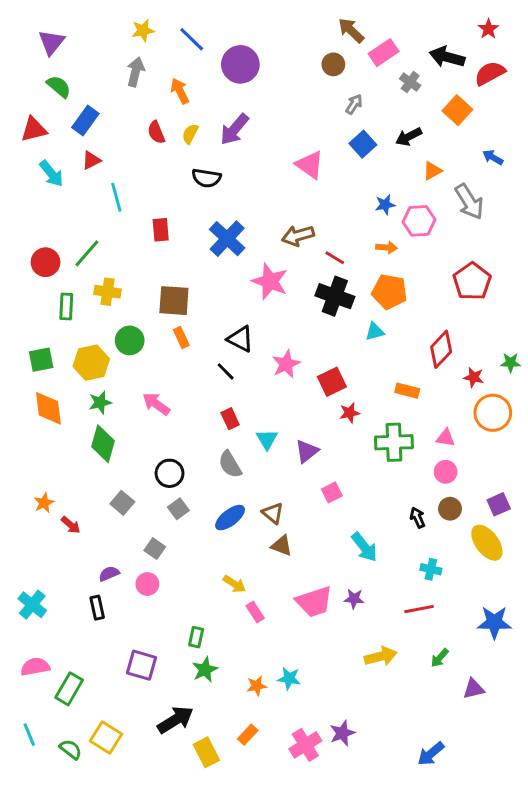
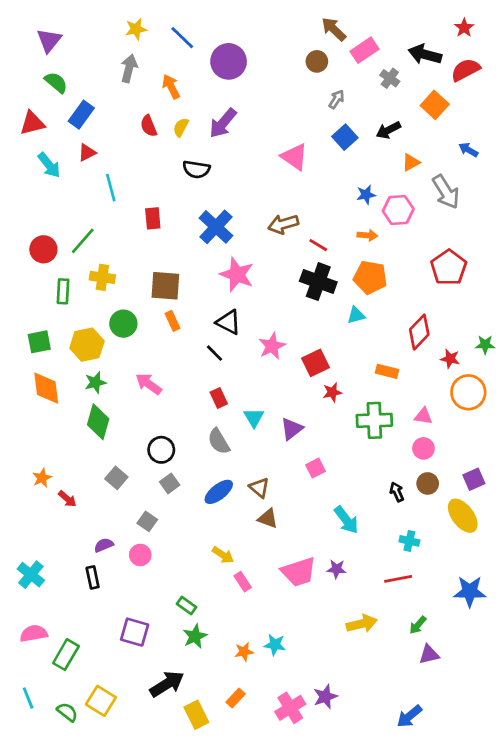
pink star: (270, 281) -> (237, 275), moved
green rectangle: (196, 637) -> (186, 605), turned -66
purple triangle: (474, 689) -> (429, 655), moved

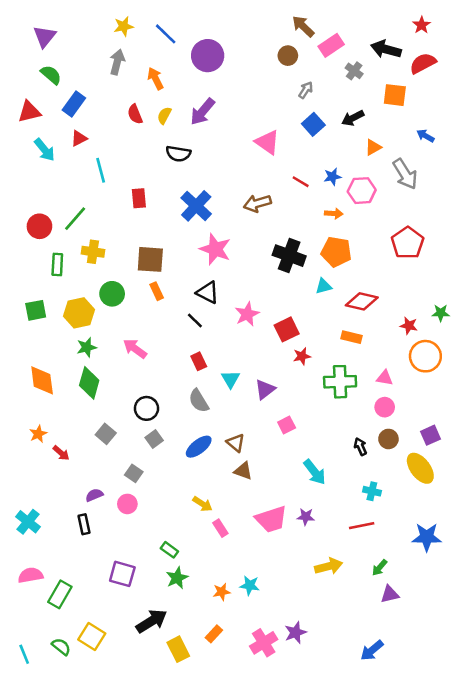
orange square: (435, 105) -> (395, 95), turned -35
red line: (318, 245) -> (301, 182), moved
red diamond: (419, 332) -> (362, 301), moved, turned 60
orange diamond: (46, 388) -> (42, 380), moved
cyan line: (28, 698) -> (24, 654), moved

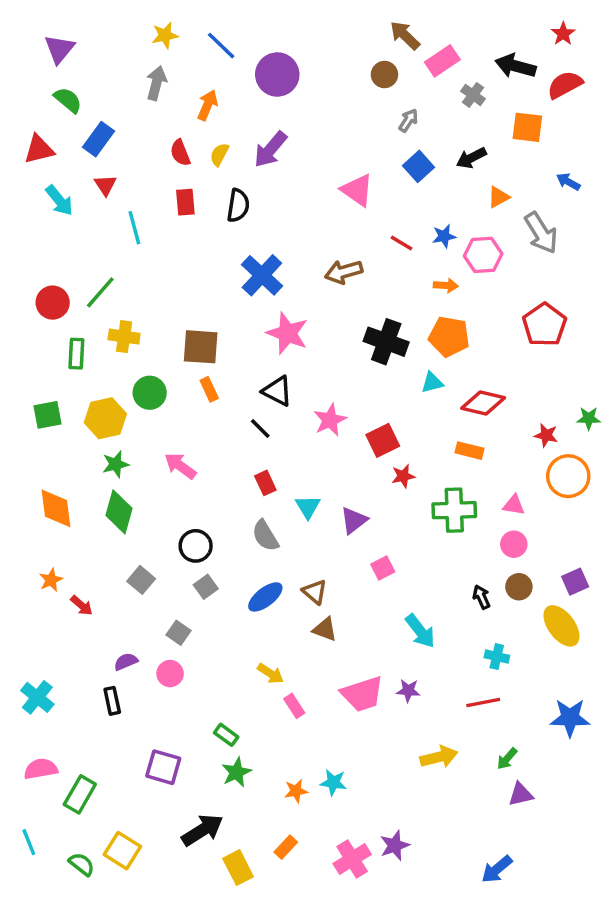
orange arrow: (155, 79) -> (207, 105), turned 50
red triangle: (79, 138) -> (105, 185), turned -36
black semicircle: (178, 154) -> (238, 206), turned -90
red rectangle: (139, 198) -> (185, 202), moved
cyan line: (24, 654) -> (29, 842), moved

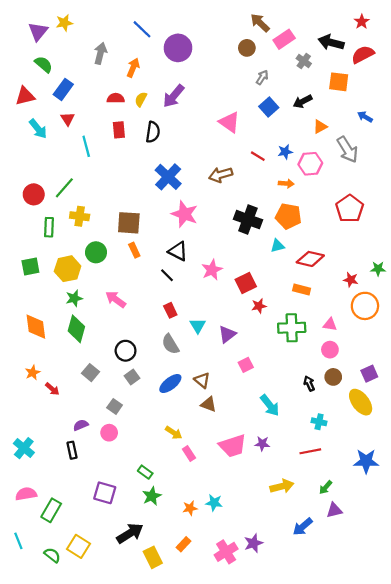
yellow star: (165, 35) -> (64, 23), moved
red semicircle: (180, 153) -> (116, 98), turned 112
blue arrow: (497, 869) -> (303, 527), moved

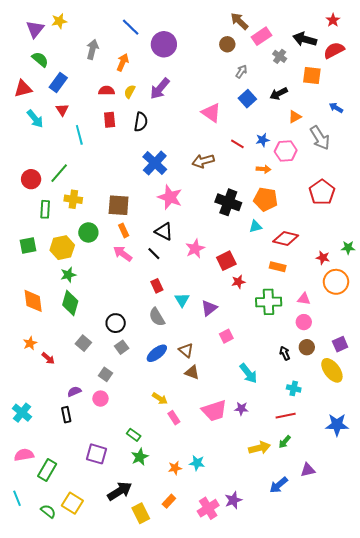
pink arrow: (116, 299) -> (123, 254), moved
green arrow: (326, 487) -> (285, 442), moved

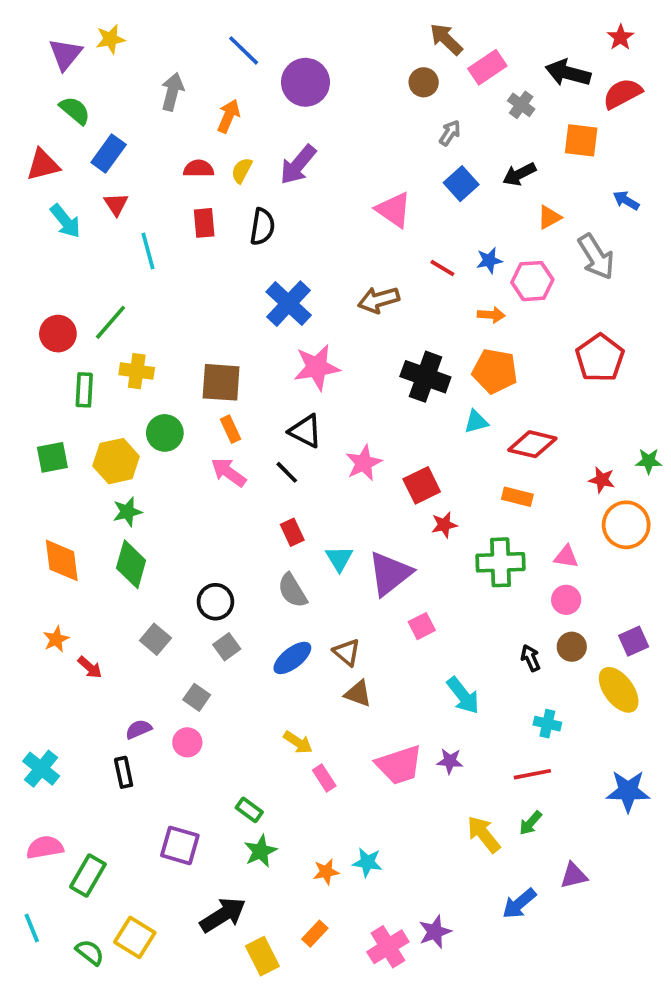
pink star: (170, 197) -> (317, 367), turned -30
purple triangle: (209, 308) -> (390, 574), size x1.5
yellow arrow: (259, 448) -> (484, 834), turned -115

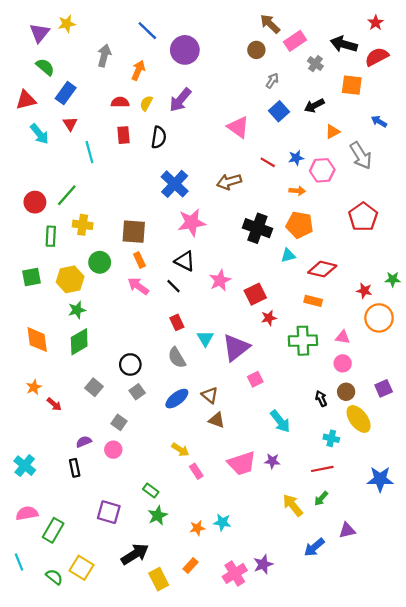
green diamond: (131, 564) -> (79, 342), turned 44
yellow ellipse: (619, 690) -> (359, 419), moved

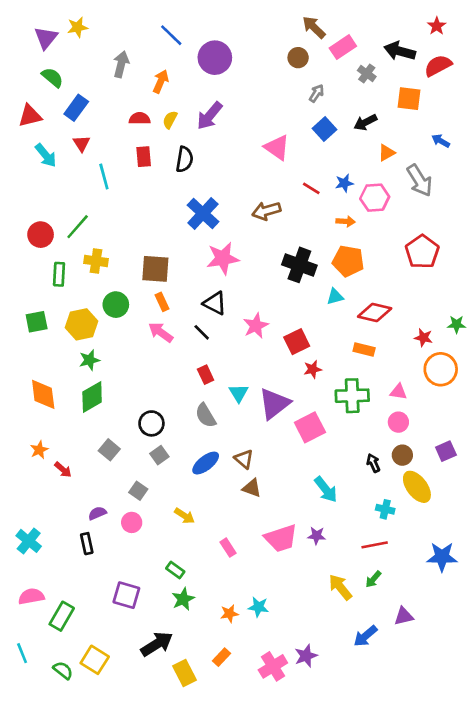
pink square: (255, 379) -> (310, 427), moved, size x1.6
yellow arrow: (180, 450) -> (184, 516), moved

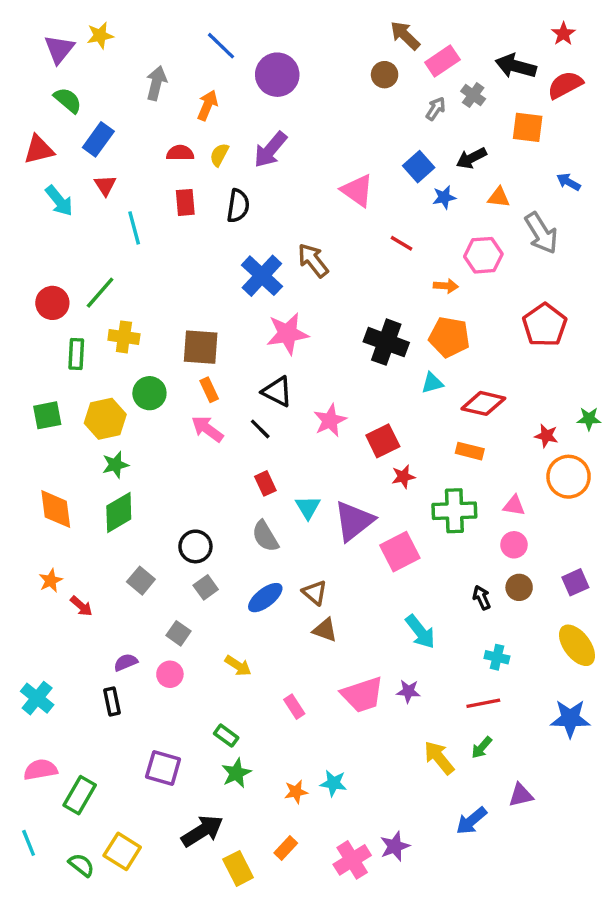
gray arrow: (317, 93) -> (436, 109), moved
orange triangle: (387, 153) -> (499, 197), turned 36
blue star: (344, 183) -> (444, 197), moved
brown arrow: (266, 211) -> (313, 260), moved, turned 68
yellow ellipse: (417, 487) -> (577, 645), moved

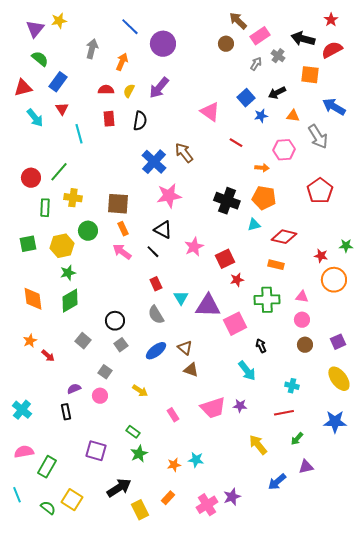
blue arrow: (569, 182) -> (334, 107), size x1.6
purple triangle: (354, 521) -> (208, 306), turned 40
black arrow: (482, 598) -> (261, 346), moved
green arrow: (482, 747) -> (297, 439), moved

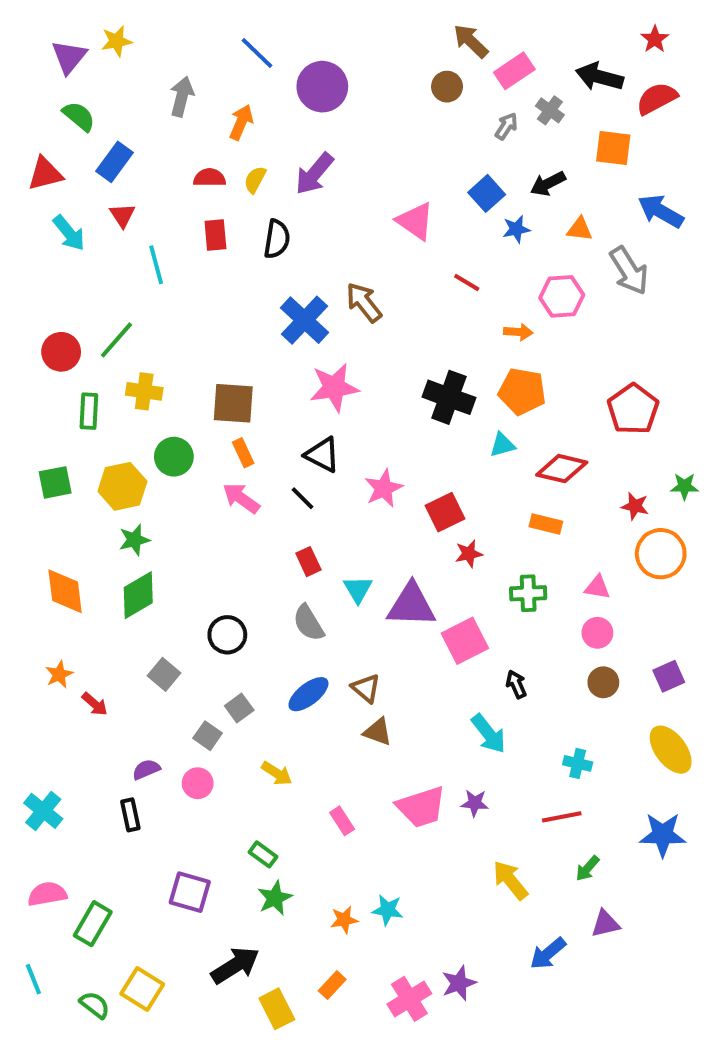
red pentagon: (320, 191) -> (633, 409), moved
green cross: (267, 300) -> (528, 593), size x0.7
gray square: (121, 345) -> (239, 708), moved

